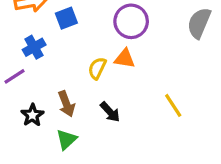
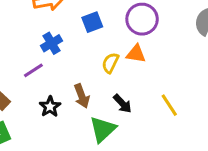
blue square: (66, 18) -> (92, 22), moved
yellow line: (173, 105) -> (169, 105), moved
green triangle: (66, 139) -> (103, 129), moved, size x1.4

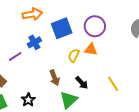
blue square: (92, 22) -> (62, 28), size x1.5
purple line: (33, 70) -> (15, 56), moved
black star: (50, 107) -> (28, 100), moved

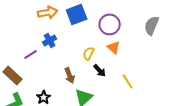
blue square: (62, 28) -> (77, 14), moved
orange triangle: (91, 49) -> (114, 47), moved, turned 32
black arrow: (82, 83) -> (100, 70), moved

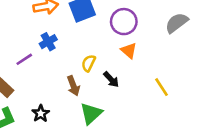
gray semicircle: (152, 25) -> (177, 23), turned 30
yellow semicircle: (89, 53) -> (89, 63), moved
yellow line: (128, 81) -> (162, 87), moved

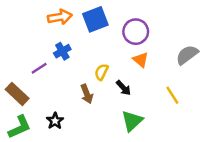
gray semicircle: (177, 23) -> (187, 55), moved
green triangle: (91, 113) -> (132, 121), moved

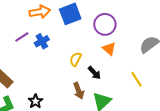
purple line: (39, 68) -> (22, 37), moved
brown arrow: (87, 94) -> (79, 91), moved

